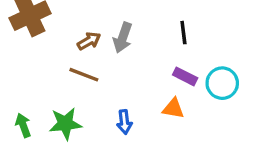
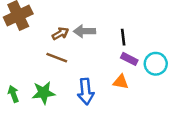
black line: (183, 33) -> (123, 37), moved
gray arrow: (123, 38) -> (85, 31), turned 70
blue arrow: (124, 122) -> (86, 91), size x1.5

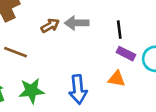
brown line: (57, 58) -> (16, 52), moved

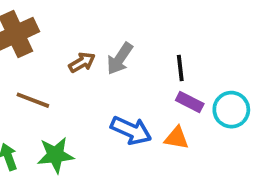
gray arrow: (77, 23) -> (120, 59), turned -55
blue arrow: (78, 89) -> (131, 130), moved, turned -60

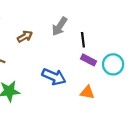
gray arrow: (120, 59) -> (59, 26), moved
orange triangle: (176, 138) -> (87, 92), moved

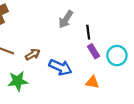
brown arrow: (25, 36) -> (33, 54), moved
purple rectangle: (89, 60) -> (93, 51), turned 32

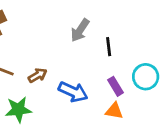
purple rectangle: (93, 51) -> (115, 86), moved

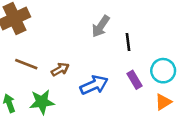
blue arrow: (73, 92) -> (94, 85), turned -48
orange triangle: (114, 111) -> (163, 102), moved, turned -42

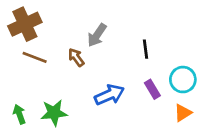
gray arrow: (101, 26) -> (97, 35), moved
brown line: (26, 64) -> (35, 57), moved
brown arrow: (60, 69) -> (76, 57), moved, turned -96

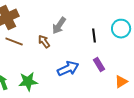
cyan circle: (183, 80) -> (121, 29), moved

